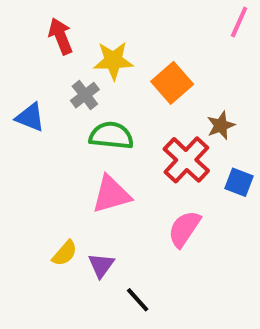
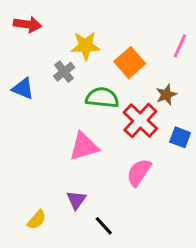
pink line: (239, 22) -> (180, 46), moved
red arrow: (61, 36) -> (27, 24), moved, turned 120
green semicircle: (111, 136) -> (102, 98), moved
yellow semicircle: (65, 253) -> (37, 220), moved

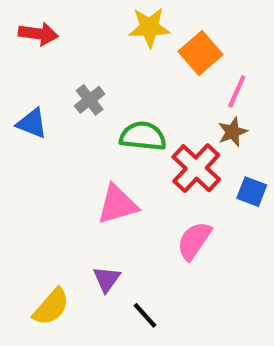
yellow star: (85, 46) -> (149, 27), moved
pink line: (180, 46) -> (237, 91), moved
orange square: (130, 63) -> (201, 53), moved
yellow semicircle: (37, 220) -> (51, 307), size x1.4

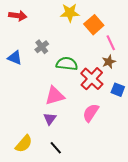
pink line: (237, 91) -> (111, 43), turned -49
purple triangle: (107, 279) -> (50, 119), moved
black line: (145, 315) -> (56, 148), moved

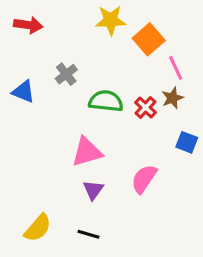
red cross: (92, 79) -> (146, 107), moved, size x0.6
purple triangle: (50, 119) -> (93, 190), moved
black line: (56, 148) -> (88, 234), turned -32

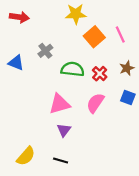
orange square: (149, 39) -> (94, 37), moved
pink line: (176, 68) -> (120, 35), moved
brown star: (172, 98) -> (127, 68), moved
pink semicircle: (144, 179) -> (95, 103), moved

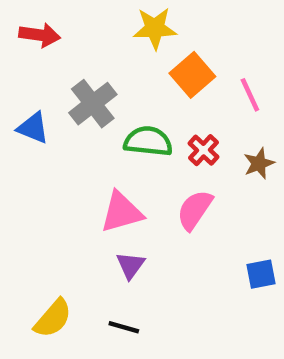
pink line: (120, 35) -> (250, 95), moved
gray cross: (45, 51) -> (93, 104), size x1.5
brown star: (127, 68) -> (259, 163), moved
blue square: (128, 97) -> (261, 274), moved, turned -32

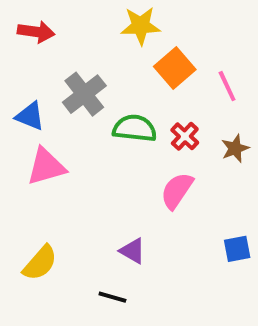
pink triangle: (122, 212) -> (46, 166), moved
purple triangle: (130, 265) -> (133, 251), moved, turned -36
yellow semicircle: (53, 318) -> (40, 263), moved

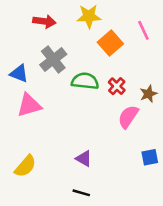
red arrow: (36, 32) -> (44, 21), moved
pink line: (227, 86) -> (143, 30), moved
pink semicircle: (177, 191) -> (128, 117), moved
black line: (112, 297) -> (81, 193), moved

